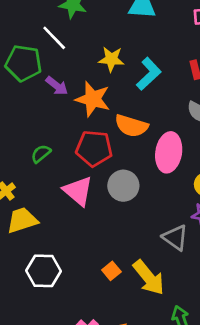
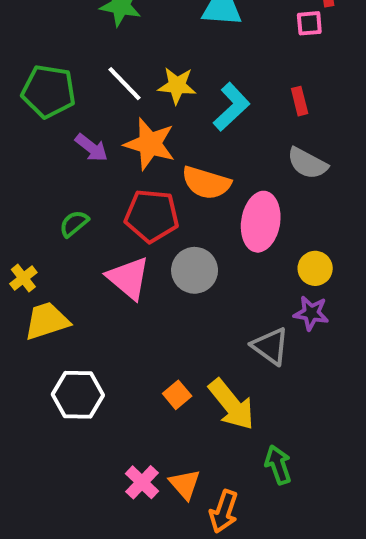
white line: (54, 38) -> (124, 84), moved
purple arrow: (57, 86) -> (91, 148), moved

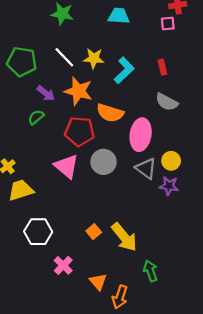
green semicircle: (74, 224) -> (36, 117), moved
gray triangle: (270, 346) -> (146, 168), moved
pink cross: (142, 482) -> (63, 265), moved

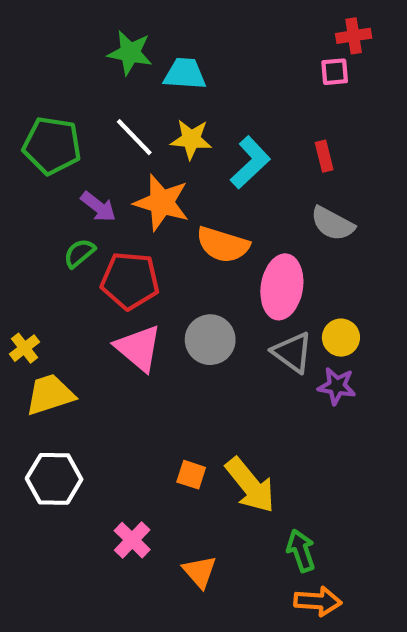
cyan trapezoid: (119, 16) -> (185, 74), moved
red pentagon: (80, 131) -> (130, 281), moved
white hexagon: (38, 232) -> (54, 479), moved
orange square: (94, 232) -> (191, 475), turned -32
orange arrow: (120, 297) -> (318, 601), moved, turned -105

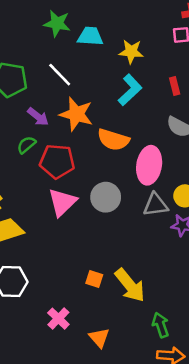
yellow star: (191, 139) -> (131, 52), moved
pink triangle: (138, 348) -> (62, 202), turned 36
gray triangle: (292, 352) -> (155, 205), turned -44

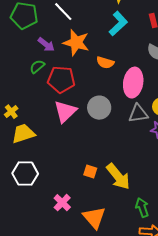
orange semicircle: (113, 140) -> (105, 63), size x0.7
orange triangle: (99, 338) -> (94, 218), size x1.4

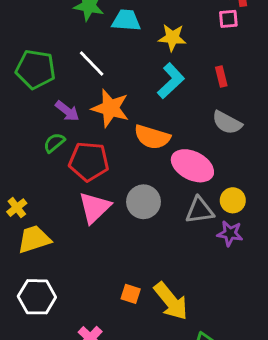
orange semicircle: (105, 63) -> (152, 137), size x1.4
pink ellipse: (133, 83) -> (192, 166), turned -72

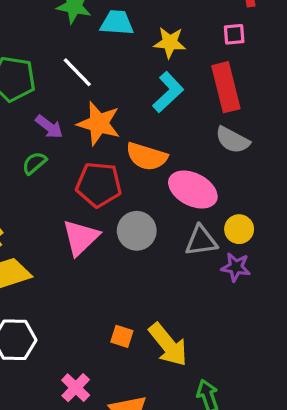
pink square: (228, 19) -> (234, 34), moved
red rectangle: (221, 76) -> (226, 87), size x2.0
red pentagon: (89, 161) -> (99, 185), moved

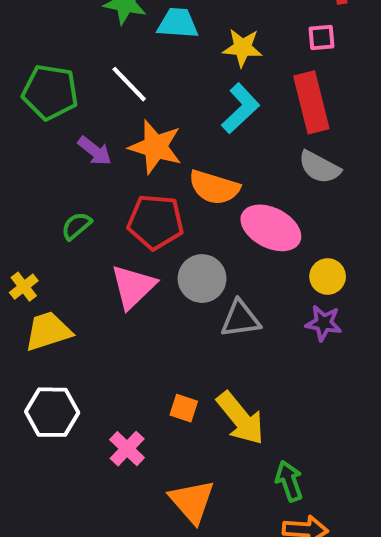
green semicircle: (34, 163) -> (76, 226), moved
gray triangle: (201, 241) -> (241, 319), moved
pink cross: (76, 388) -> (127, 449), moved

